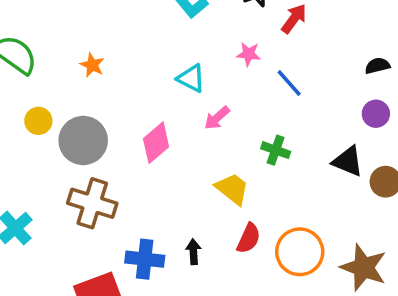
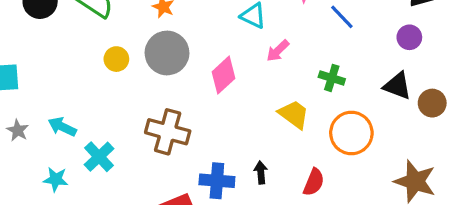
purple circle: (376, 114) -> (409, 37), moved
gray circle: (83, 140) -> (167, 53), moved
red semicircle: (249, 238) -> (314, 182), moved
orange circle: (300, 252) -> (351, 133), moved

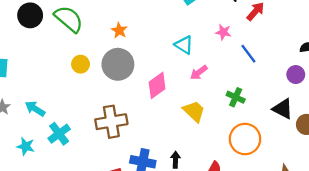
yellow trapezoid: (294, 114) -> (194, 111), moved
brown cross: (168, 132) -> (111, 122), turned -32

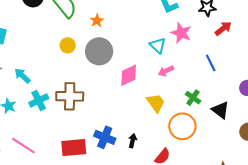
orange star: (119, 30) -> (97, 21), moved
pink star: (223, 32) -> (181, 33), moved, size x1.5
black triangle: (283, 109) -> (220, 110), moved
brown cross: (111, 122) -> (70, 96), moved
orange circle: (245, 139) -> (182, 126), moved

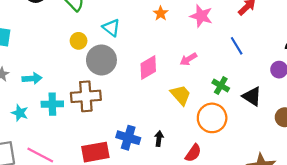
orange star: (97, 21) -> (161, 13), moved
cyan triangle: (158, 45) -> (111, 28), moved
gray circle: (99, 51) -> (101, 60), moved
cyan arrow: (22, 76) -> (32, 78), turned 138
cyan cross: (39, 100) -> (52, 104), turned 30

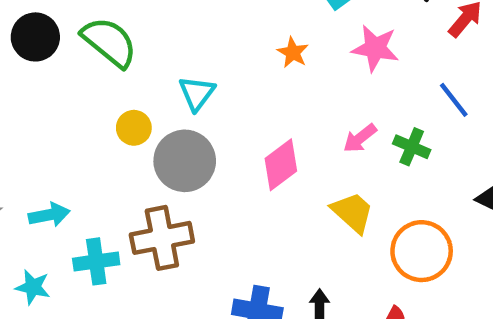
cyan triangle: (111, 28) -> (197, 93), turned 36
green cross: (221, 86) -> (412, 147), moved

